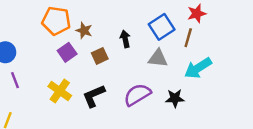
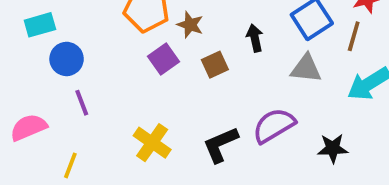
yellow cross: (60, 91) -> (152, 143), moved
black L-shape: (94, 96) -> (221, 145), moved
black star: (175, 98) -> (333, 148), moved

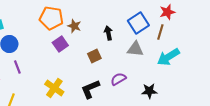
brown square: (215, 65) -> (94, 56), moved
purple semicircle: (274, 126) -> (118, 79), size x0.7

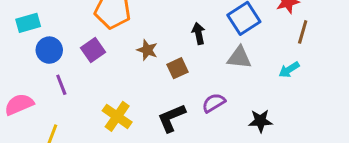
brown star: (74, 26) -> (147, 50), moved
brown line: (160, 32) -> (303, 32), moved
purple square: (60, 44) -> (93, 50), moved
cyan arrow: (168, 57) -> (289, 70), size x0.6

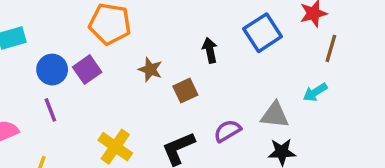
blue circle: (49, 50) -> (52, 70), moved
gray triangle: (239, 58) -> (275, 115), moved

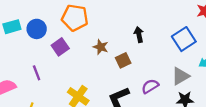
blue square: (263, 33) -> (184, 39), moved
blue circle: (52, 70) -> (37, 29), moved
gray triangle: (275, 115) -> (180, 76), turned -36

